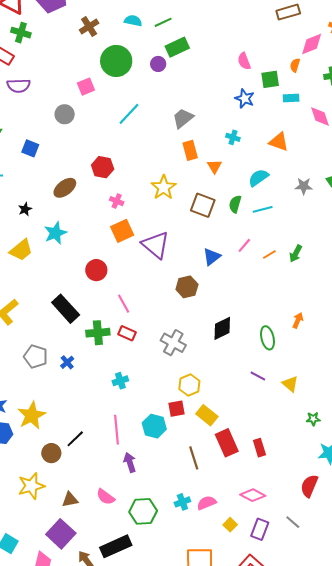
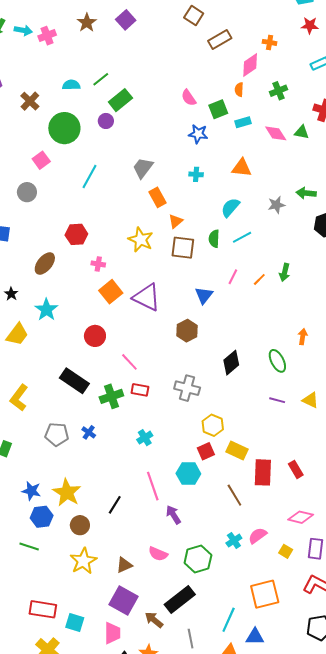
orange triangle: (214, 166) -> (176, 221), moved, turned 35
red rectangle: (227, 443) -> (263, 472), turned 40
brown circle: (51, 453) -> (80, 525), moved

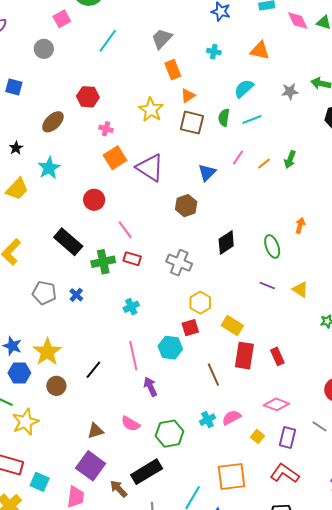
yellow rectangle: (237, 450) -> (232, 326), moved
yellow star: (83, 561) -> (25, 422), moved

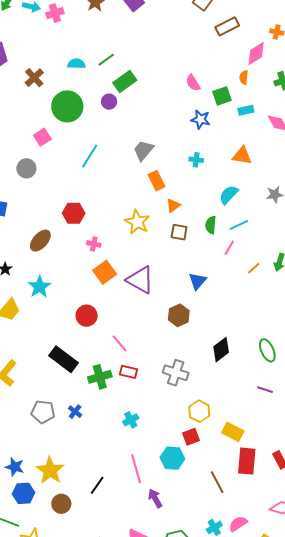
brown square: (192, 123) -> (179, 232), size x0.7
pink line: (238, 158) -> (229, 248), moved

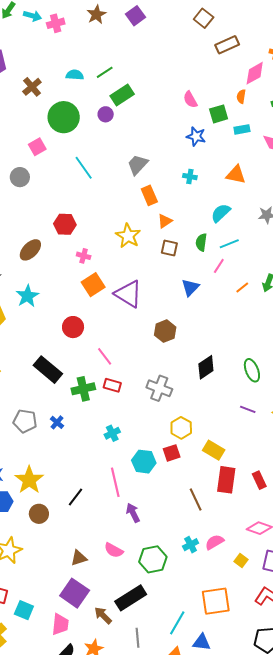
cyan line: (90, 156) -> (84, 168), turned -70
blue triangle: (197, 281) -> (190, 288), moved
cyan hexagon: (172, 458) -> (144, 462), moved

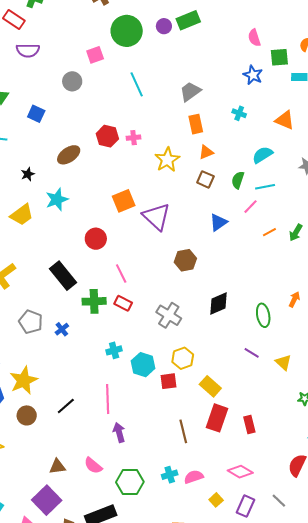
purple circle: (106, 114) -> (164, 26), moved
pink cross: (84, 256) -> (134, 138), moved, turned -32
cyan hexagon: (144, 462) -> (143, 365), moved

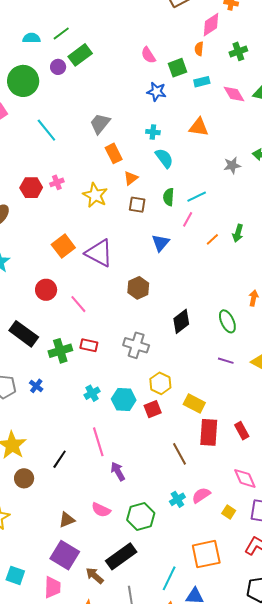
cyan semicircle: (262, 155) -> (164, 158), moved, turned 100
pink line: (121, 274) -> (78, 304), moved
pink diamond: (240, 472) -> (245, 478), turned 50

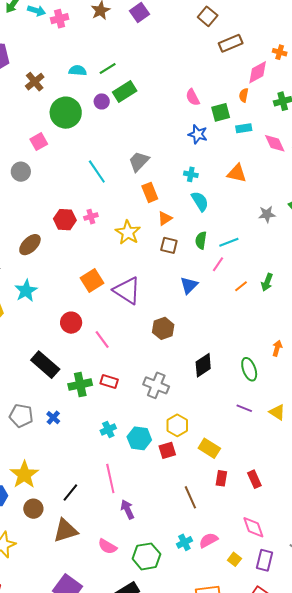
cyan line: (46, 130) -> (97, 172), moved
red rectangle: (209, 432) -> (221, 478), size x0.6
brown triangle: (67, 520) -> (65, 531), moved, size x1.5

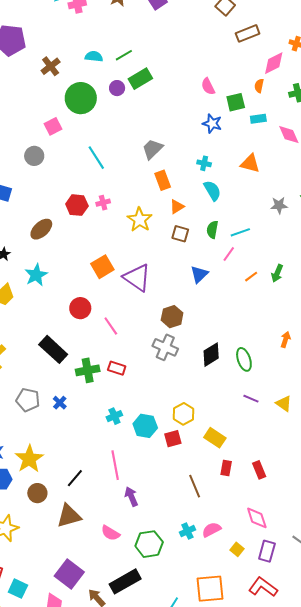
cyan line: (97, 172) -> (96, 158), moved
green ellipse: (249, 369) -> (244, 359), moved
gray cross: (156, 385) -> (165, 347), moved

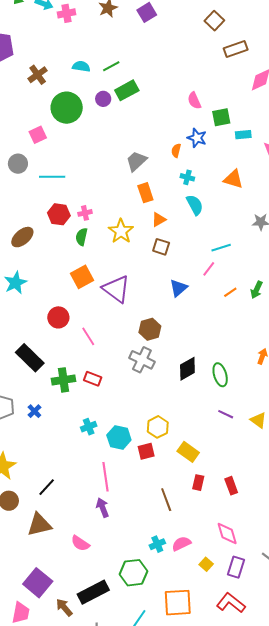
orange semicircle: (259, 86) -> (176, 151), moved
cyan line: (96, 158) -> (52, 177), moved, turned -60
green semicircle: (212, 230) -> (82, 237), moved
pink line: (115, 465) -> (105, 477), moved
green hexagon: (149, 544) -> (134, 573), moved

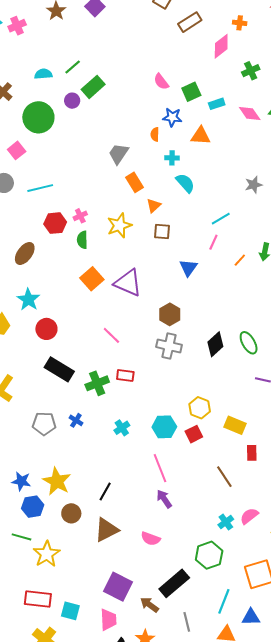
orange triangle: (233, 179) -> (201, 136), moved
yellow star: (121, 231) -> (119, 225), turned 30
red circle: (58, 317) -> (46, 329), moved
cyan cross: (89, 427) -> (122, 428), moved

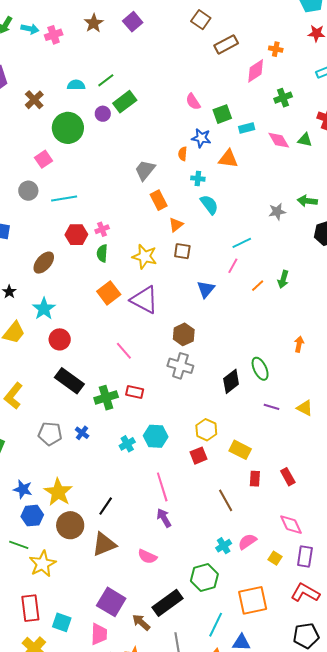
yellow star: (119, 225) -> (145, 257), moved, turned 30
black diamond: (215, 344) -> (231, 381), moved
cyan hexagon: (164, 427) -> (156, 436), moved
brown circle: (71, 513) -> (70, 525), size x1.4
red rectangle: (38, 599) -> (30, 608), turned 72

